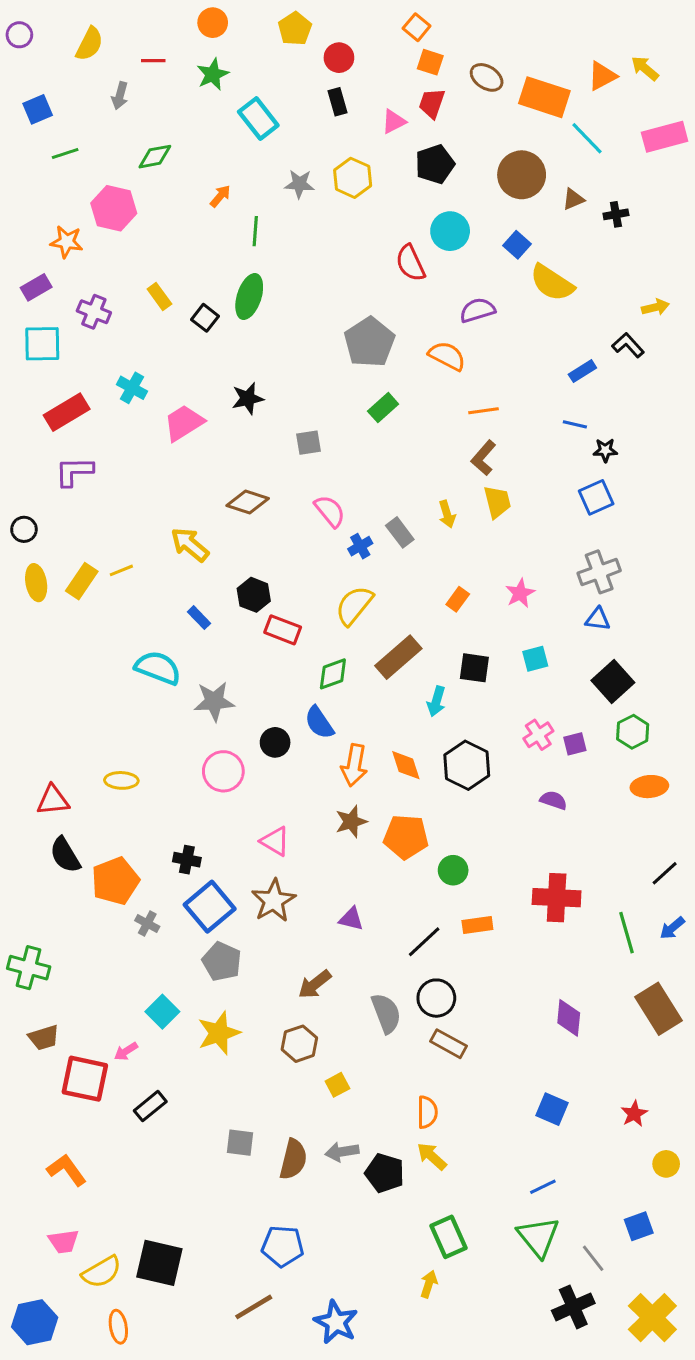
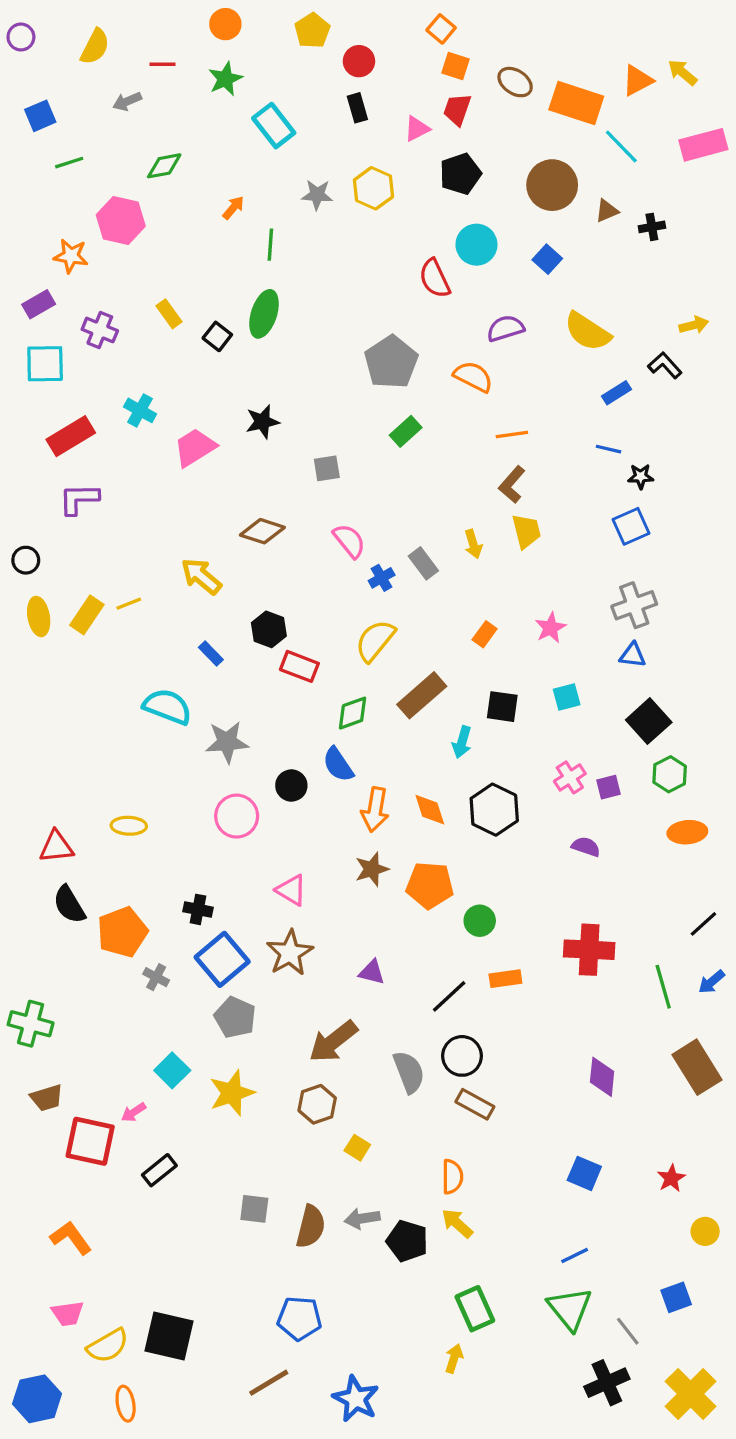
gray arrow: (120, 96) -> (127, 101), turned 52
yellow semicircle: (552, 283) -> (588, 332), moved
brown arrow: (315, 984) -> (333, 1041), size x1.4
yellow square: (337, 1085) -> (357, 1148), turned -30

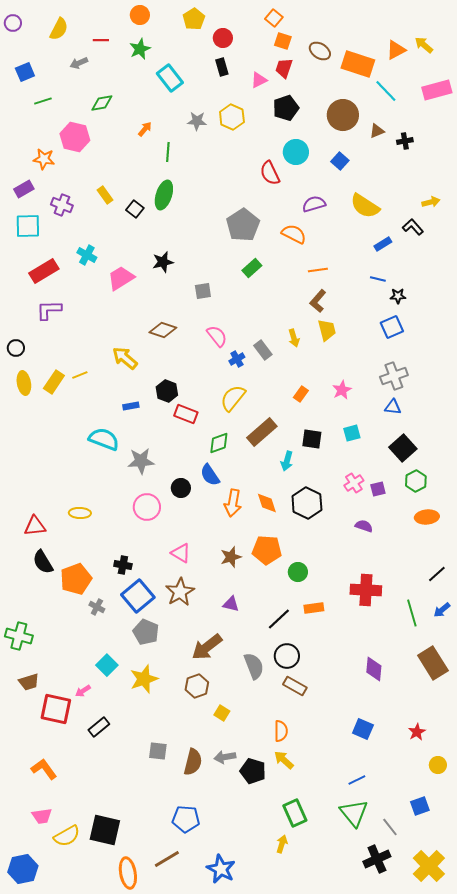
blue rectangle: (211, 654) -> (131, 406), turned -56
brown star: (372, 869) -> (231, 557), moved
orange ellipse: (126, 1404) -> (128, 873), moved, size x1.4

